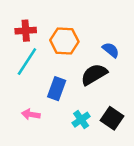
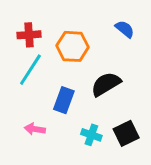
blue semicircle: (111, 50) -> (125, 29), moved
black square: (112, 118) -> (126, 133), turned 30
cyan cross: (81, 120) -> (91, 135), turned -36

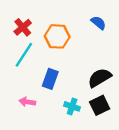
red cross: (29, 35) -> (23, 27), turned -36
black semicircle: (106, 84) -> (100, 78), moved

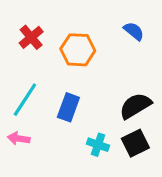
cyan line: (24, 55) -> (25, 100), moved
pink arrow: (27, 102) -> (19, 138), moved

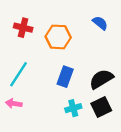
red cross: (31, 37) -> (23, 28), turned -36
blue rectangle: (68, 107) -> (65, 77), moved
cyan cross: (98, 145) -> (73, 108), turned -35

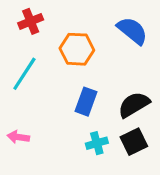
blue semicircle: (100, 23) -> (132, 31), size x1.5
red cross: (23, 28) -> (31, 21), moved, turned -36
cyan line: (18, 74) -> (24, 74), moved

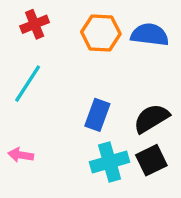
blue semicircle: (132, 31) -> (150, 35), turned -32
orange hexagon: (77, 49) -> (101, 33), moved
cyan cross: (97, 143) -> (110, 162), size x1.5

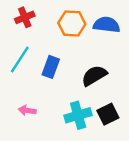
blue rectangle: (97, 115) -> (51, 67), moved
black semicircle: (151, 118) -> (94, 76), moved
pink arrow: (21, 155) -> (27, 110), moved

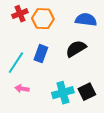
orange hexagon: (72, 24) -> (43, 19), moved
cyan line: (20, 59) -> (16, 63), moved
black semicircle: (94, 76) -> (76, 49), moved

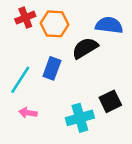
black semicircle: (76, 49) -> (85, 48), moved
black square: (87, 92) -> (110, 101), moved

